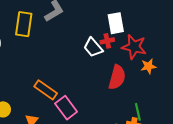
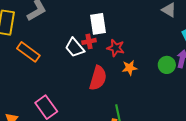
red star: (134, 47) -> (116, 48), size x0.7
orange rectangle: (46, 90) -> (28, 52), moved

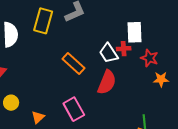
orange rectangle: (28, 52) -> (73, 63), moved
red semicircle: (98, 78) -> (107, 82), moved

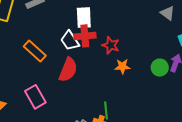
white rectangle: (135, 32) -> (84, 18), moved
red cross: (124, 49) -> (85, 36), size x1.5

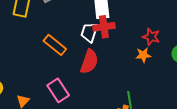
white trapezoid: (70, 41) -> (89, 32), turned 55
red star: (111, 45) -> (151, 37), moved

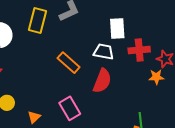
red cross: (104, 27) -> (139, 50), moved
white trapezoid: (89, 32) -> (104, 52), turned 80

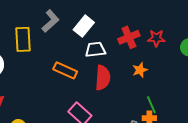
white rectangle: (117, 28) -> (84, 26), moved, turned 60
orange star: (156, 77) -> (140, 70), moved

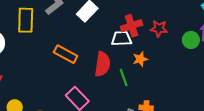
white trapezoid: (95, 50) -> (122, 39), moved
green line: (151, 105) -> (124, 77), moved

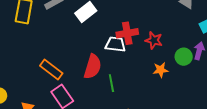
orange rectangle: (66, 54) -> (51, 70), moved
orange star: (140, 59) -> (161, 70), moved

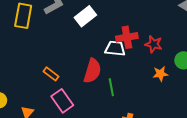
orange rectangle: (51, 70) -> (51, 74), size x0.7

